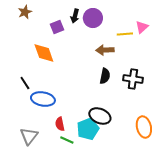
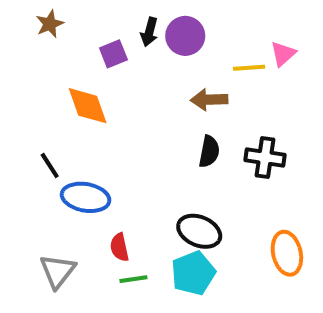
cyan pentagon: (88, 129) -> (193, 273), moved
green line: (67, 140) -> (133, 279), turned -32

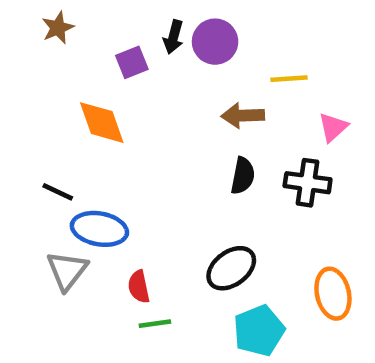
pink triangle: (283, 54) -> (333, 127), moved
black line: (50, 165) -> (58, 192), turned -32
black ellipse: (199, 231) -> (231, 268), turned -60
gray triangle: (58, 271) -> (67, 271), moved
cyan pentagon: (193, 273) -> (259, 331), moved

